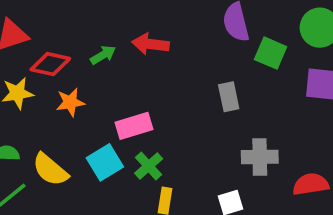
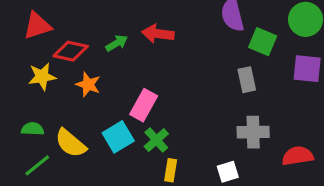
gray rectangle: (229, 97) -> (247, 80), moved
orange star: (70, 102) -> (88, 84), turned 30
pink rectangle: (134, 126) -> (144, 105), turned -44

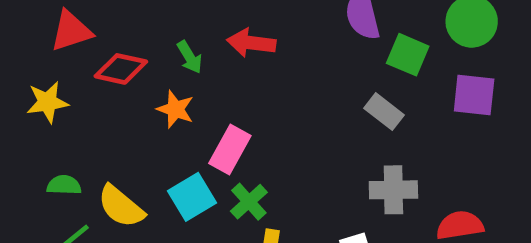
green arrow: (117, 43) -> (190, 57), turned 90
yellow star: (42, 77) -> (47, 102), moved
gray rectangle: (247, 80) -> (384, 112), turned -40
orange star: (88, 84) -> (175, 109), moved

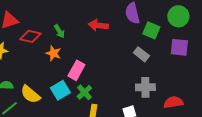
red arrow: (251, 43) -> (98, 25), moved

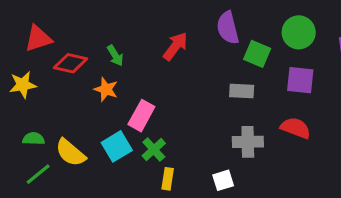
red arrow: (98, 25) -> (175, 46), turned 120
gray rectangle: (141, 54) -> (242, 91), turned -35
red semicircle: (173, 102) -> (296, 128), moved, turned 30

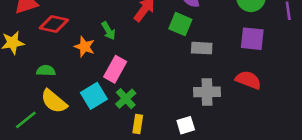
green square: (257, 54) -> (180, 24), moved
green arrow: (115, 55) -> (108, 31), moved
green semicircle: (34, 139) -> (46, 71), moved

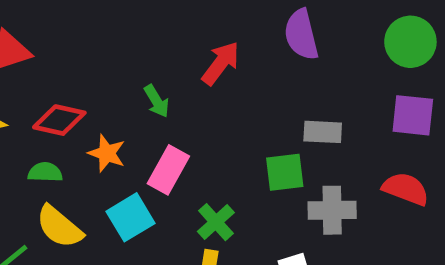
red diamond: (54, 24) -> (59, 120), moved
green square: (180, 24) -> (285, 172), moved, turned -30
orange star: (84, 47) -> (107, 153), moved
green cross: (126, 99) -> (216, 222), moved

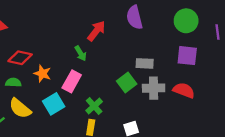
green arrow: (157, 101) -> (81, 53), moved
green square: (285, 172) -> (127, 82), turned -30
gray cross: (332, 210) -> (154, 88), moved

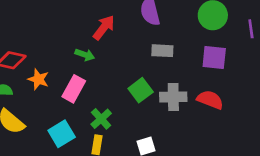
green arrow: (81, 53) -> (85, 55), turned -40
gray rectangle: (145, 63) -> (162, 51), moved
cyan square: (54, 104) -> (62, 134), moved

